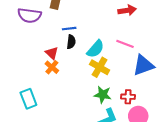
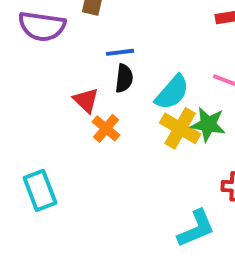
orange cross: (52, 67) -> (106, 128), moved
green star: (103, 95) -> (208, 124), moved

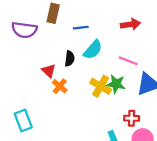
blue line: (120, 52) -> (81, 28), moved
cyan semicircle: (172, 92) -> (93, 50), moved

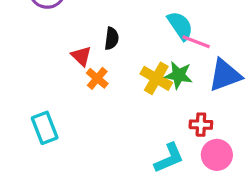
cyan semicircle: (93, 50) -> (180, 26), moved, turned -75

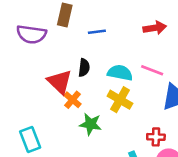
cyan semicircle: (180, 26) -> (120, 73), moved, turned -45
red triangle: (81, 56) -> (60, 82), size x1.5
green star: (179, 75) -> (90, 124), moved

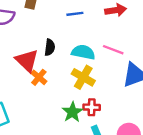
blue line: (97, 32) -> (75, 14), moved
green star: (90, 124) -> (72, 112), moved, turned 30
red cross: (156, 137) -> (92, 107), moved

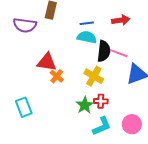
black semicircle: (50, 47) -> (104, 51), moved, size x1.5
cyan semicircle: (83, 52) -> (87, 37), moved
red triangle: (27, 61) -> (47, 62), turned -35

